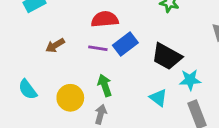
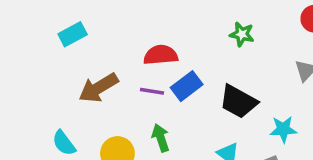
brown arrow: (55, 45) -> (98, 88), size x1.6
cyan star: (190, 80) -> (283, 129), moved

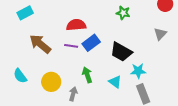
brown arrow: (98, 88) -> (40, 44), turned 70
cyan star: (283, 129) -> (138, 71), moved
green arrow: (161, 138) -> (87, 75), moved

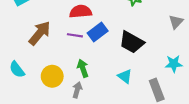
brown arrow: (40, 44) -> (40, 33), turned 90
cyan star: (138, 71) -> (174, 64), moved
green arrow: (87, 75) -> (83, 68), moved

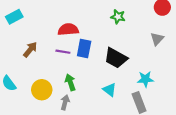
blue rectangle: (98, 32) -> (84, 48), turned -42
brown arrow: (40, 33) -> (30, 50), size x0.7
cyan star: (174, 64) -> (145, 79), moved

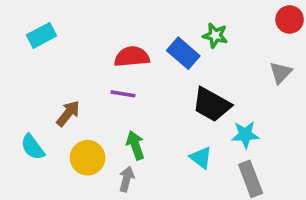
blue rectangle: (84, 48) -> (183, 53), moved, turned -60
brown arrow: (30, 50) -> (68, 113), moved
cyan star: (145, 79) -> (245, 135), moved

